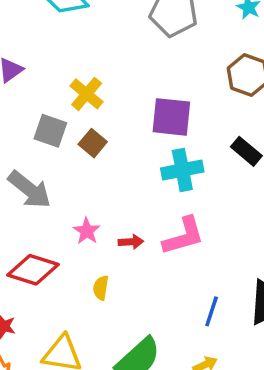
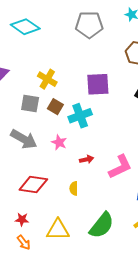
cyan cross: (182, 170) -> (80, 116), moved
pink star: (87, 231) -> (59, 142), moved
pink L-shape: (183, 236) -> (120, 167), moved

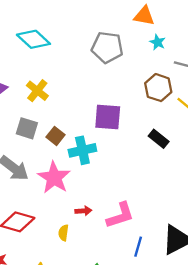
yellow cross: (47, 79) -> (37, 91), moved
pink star: (59, 142) -> (54, 178), size x1.8
red arrow: (87, 159) -> (83, 211), moved

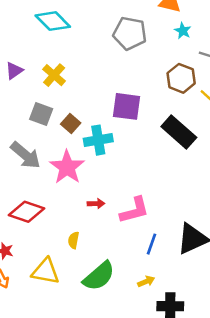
black rectangle: (159, 139) -> (179, 132), size x1.6
yellow semicircle: (63, 233) -> (74, 240), moved

